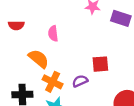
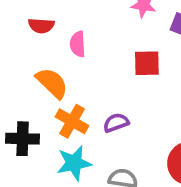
red semicircle: (16, 25) -> (41, 26), moved
red square: (100, 64) -> (147, 63), moved

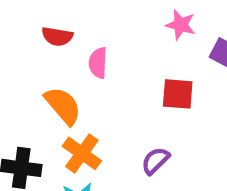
purple semicircle: (116, 123) -> (155, 161), moved, turned -30

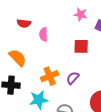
orange semicircle: (63, 106) -> (18, 58), moved
orange cross: (82, 153) -> (50, 76), moved, turned 36

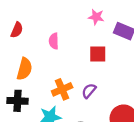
red semicircle: (24, 23) -> (17, 30), moved, turned -72
orange semicircle: (18, 58) -> (24, 69), turned 60

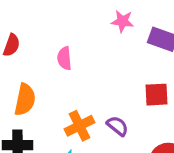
red square: (98, 54) -> (157, 95), moved
purple semicircle: (89, 91) -> (118, 126), turned 91

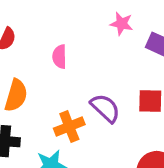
purple semicircle: (118, 126) -> (105, 108), moved, size x1.4

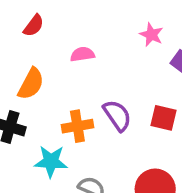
pink semicircle: (59, 57) -> (82, 54), turned 70

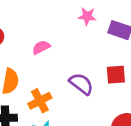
orange cross: (77, 126) -> (40, 101), moved

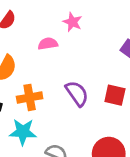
pink star: (87, 16) -> (72, 22), moved

